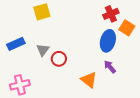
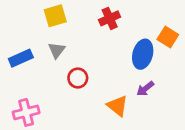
red cross: (111, 14) -> (110, 18), moved
gray triangle: (43, 50) -> (57, 50), moved
purple arrow: (110, 67) -> (145, 89), turned -88

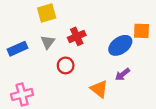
red cross: (110, 18) -> (77, 36), moved
orange square: (168, 37) -> (141, 31), turned -30
blue ellipse: (143, 54) -> (120, 45), turned 40

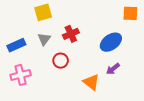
orange square: (141, 31) -> (130, 13), moved
pink cross: (22, 94) -> (21, 75), moved

